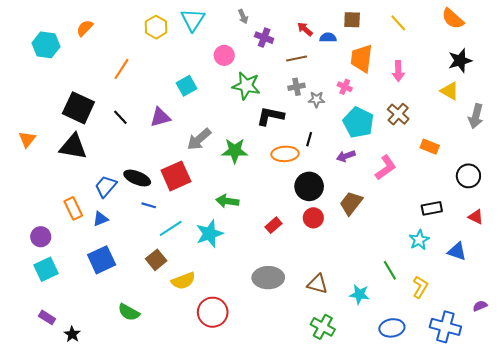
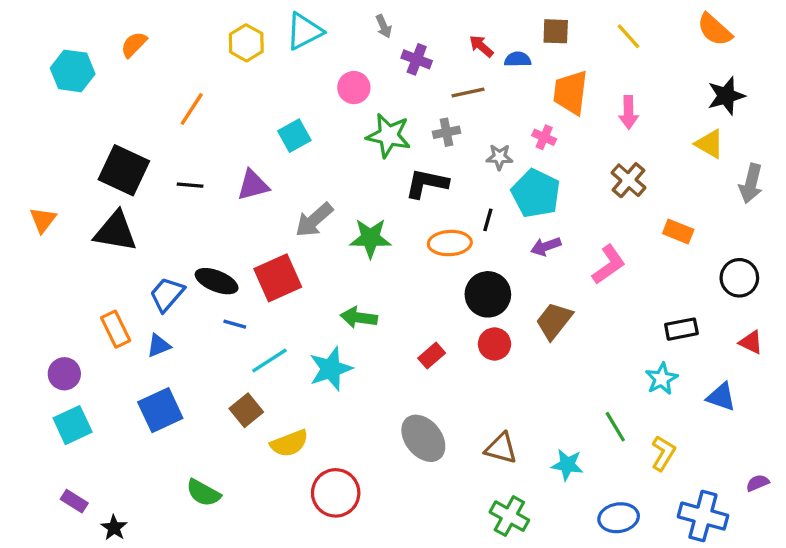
cyan triangle: (193, 20) -> (304, 31), turned 30
gray cross: (297, 87) -> (447, 132), moved
black line: (120, 117) -> (190, 185), turned -42
cyan pentagon: (358, 122) -> (536, 193), moved
gray ellipse: (268, 278) -> (423, 438), turned 52

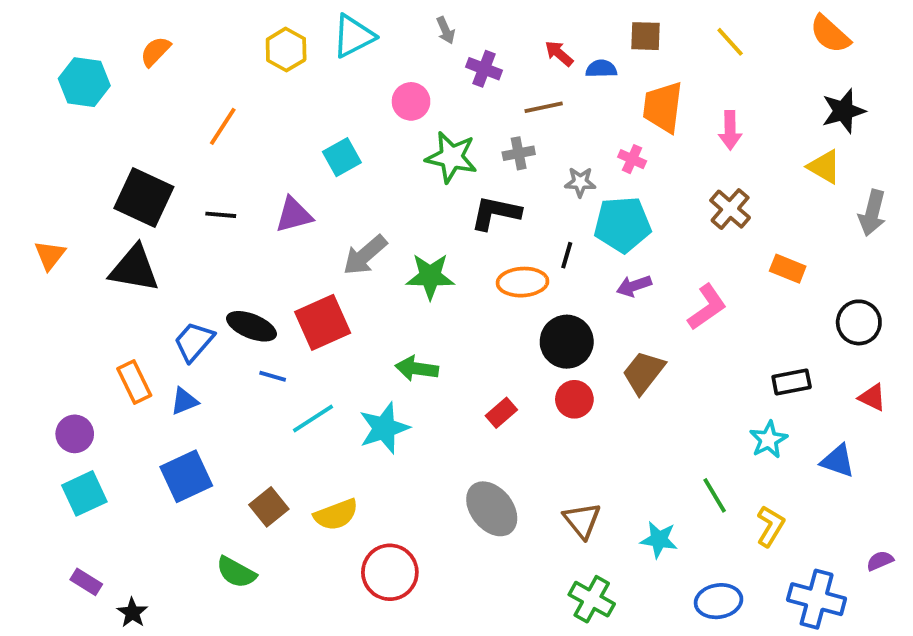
cyan pentagon: (536, 193) -> (622, 224), turned -30
brown square: (246, 410) -> (269, 507), moved
brown triangle: (501, 448) -> (582, 520), turned 36

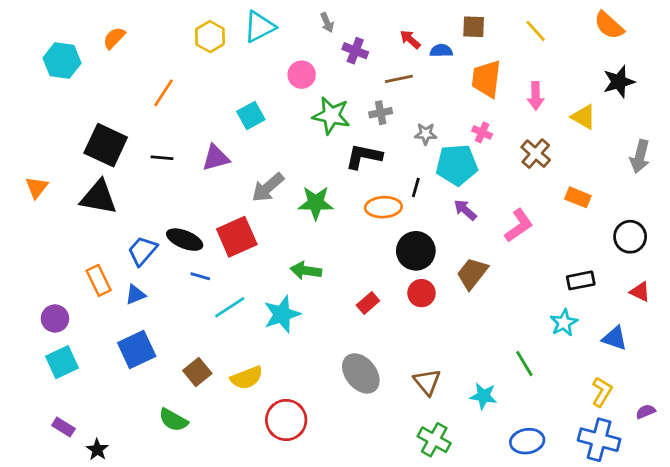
pink cross: (632, 159) -> (482, 132), moved
yellow triangle: (824, 167) -> (584, 117), moved
purple arrow: (634, 286) -> (465, 210), turned 60
yellow L-shape: (770, 526) -> (602, 392), moved

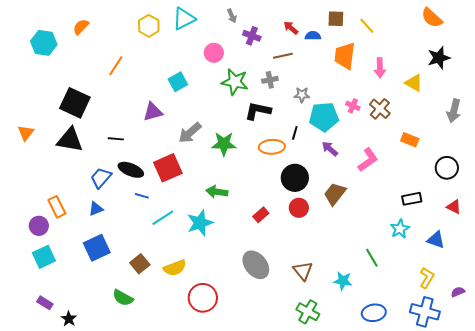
yellow line: (536, 31) -> (367, 26), moved
pink cross: (482, 132) -> (353, 106), moved
black line: (162, 158) -> (116, 139), moved
orange rectangle: (99, 280) -> (57, 207), moved

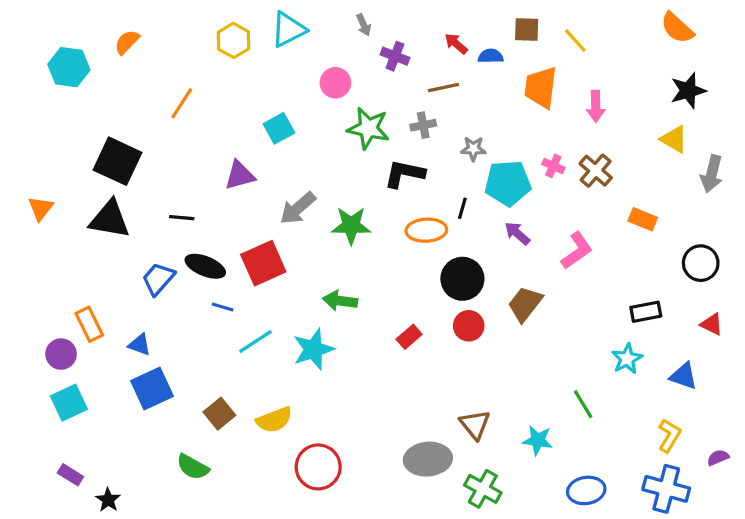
yellow triangle: (414, 83) -> (674, 139), moved
blue triangle: (96, 209) -> (139, 345), moved, turned 42
gray ellipse: (256, 265) -> (428, 459), moved, turned -56

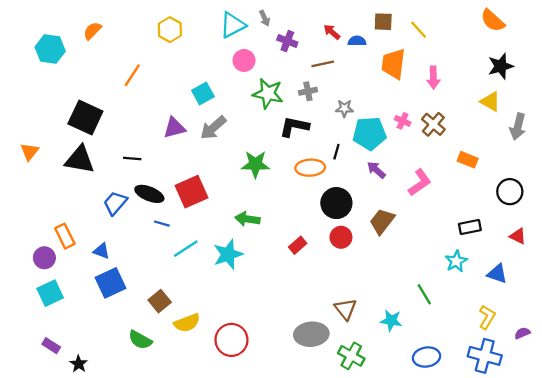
cyan triangle: (288, 30) -> (233, 25), moved
gray arrow: (298, 208) -> (213, 128), moved
yellow semicircle: (274, 420) -> (187, 323), moved

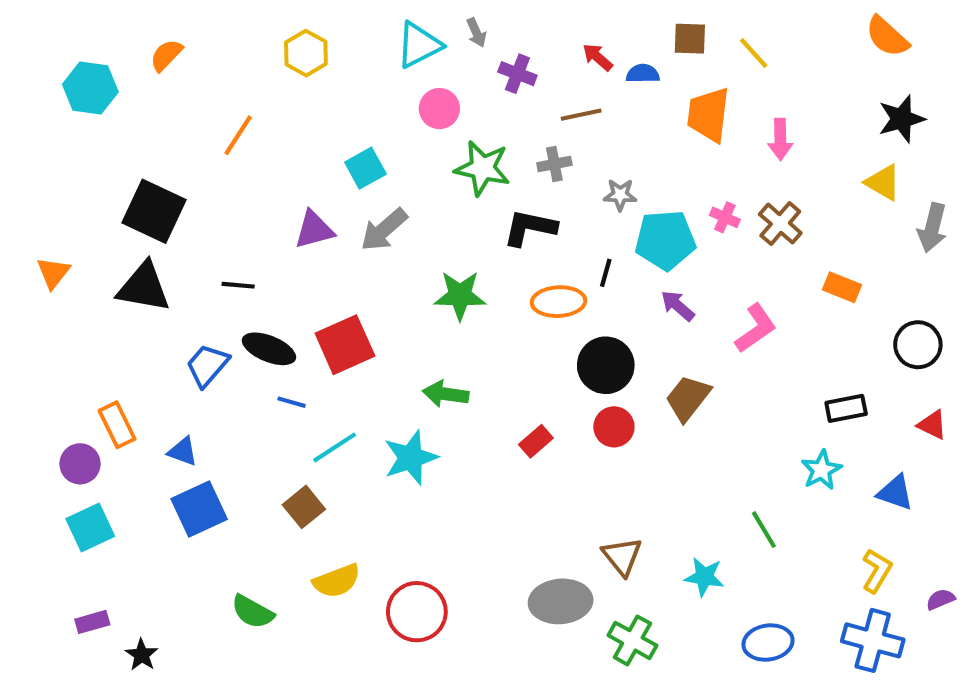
brown square: (160, 301) -> (304, 507), moved
purple rectangle: (51, 346) -> (92, 622), turned -48

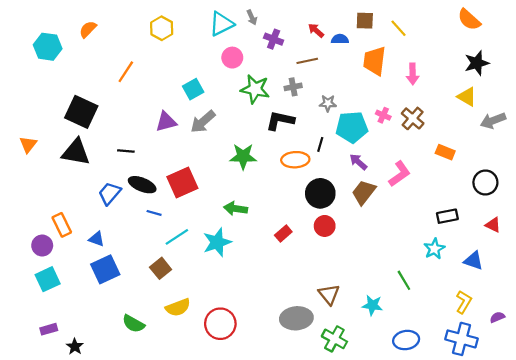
gray arrow: (932, 228) -> (493, 121), turned 55
brown trapezoid: (688, 398) -> (364, 192), moved

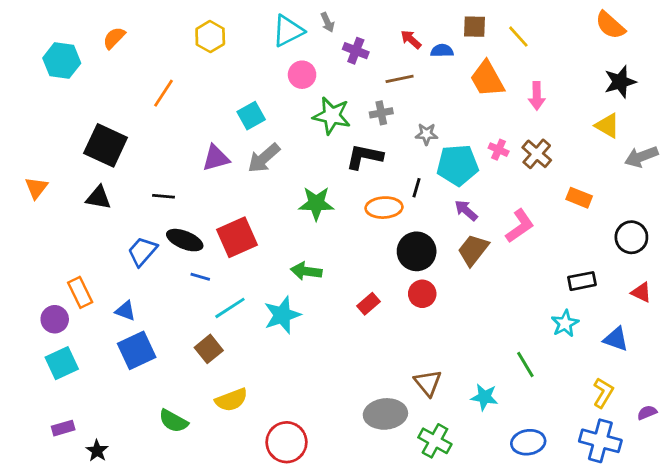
orange trapezoid: (375, 61) -> (487, 79), turned -36
black triangle: (76, 152) -> (98, 198), size x0.7
red circle: (220, 324) -> (287, 442), moved

